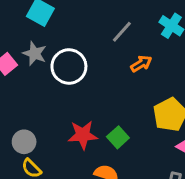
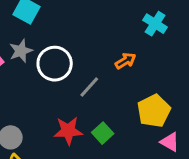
gray line: (122, 32) -> (89, 87), moved
gray star: (35, 53) -> (21, 51), turned 30

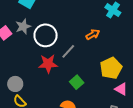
red star: (68, 131) -> (48, 64), moved

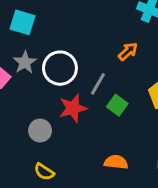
green square: (77, 82) -> (117, 105), moved
gray circle: (15, 84) -> (40, 131), moved

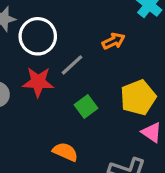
green square: (117, 105) -> (86, 106), moved

